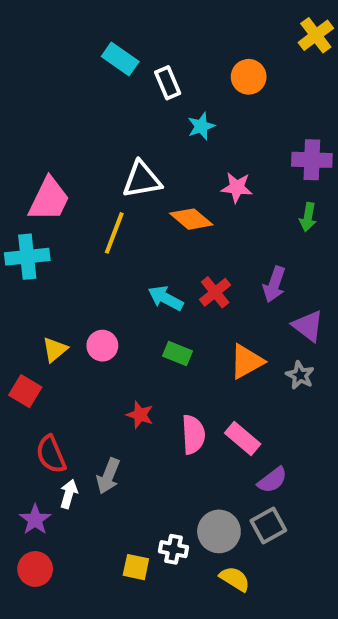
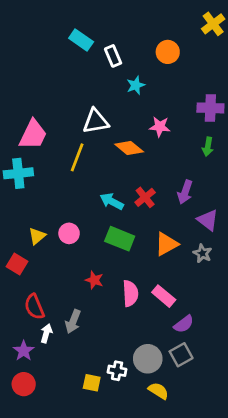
green rectangle: (177, 354) -> (120, 239), size x1.5

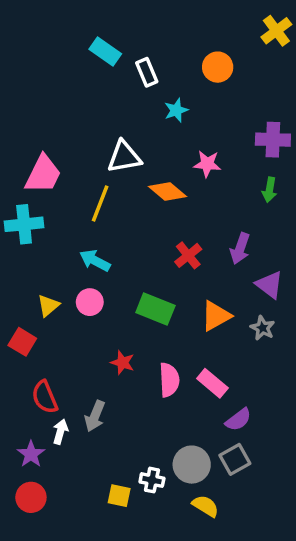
cyan arrow: (112, 201) -> (95, 261), moved

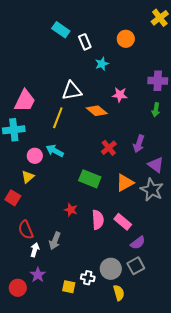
pink circle: (90, 302) -> (35, 156), moved
gray star: (263, 328) -> (152, 190), size x1.6
purple star: (31, 454) -> (38, 275), moved
yellow semicircle: (206, 506) -> (119, 293), turned 42

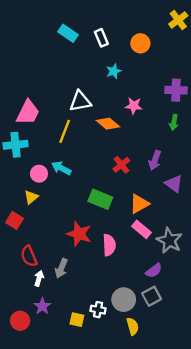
white rectangle: (85, 42) -> (101, 38), moved
gray star: (152, 190) -> (169, 241), moved
red star: (71, 210) -> (79, 234), size x1.6
pink rectangle: (123, 222) -> (141, 229), moved

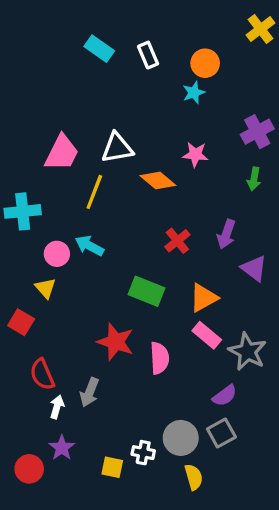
cyan star: (114, 71) -> (194, 93), moved
purple cross: (176, 90) -> (257, 132), turned -30
pink trapezoid: (28, 112) -> (62, 153), moved
yellow triangle: (31, 197) -> (45, 288), turned -32

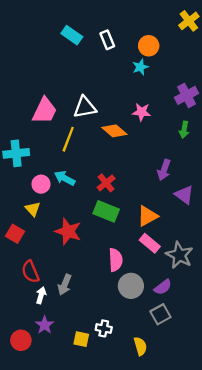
red cross: (177, 241) -> (106, 183), moved
red star: (116, 342) -> (68, 231), moved
gray circle: (181, 438) -> (131, 286), moved

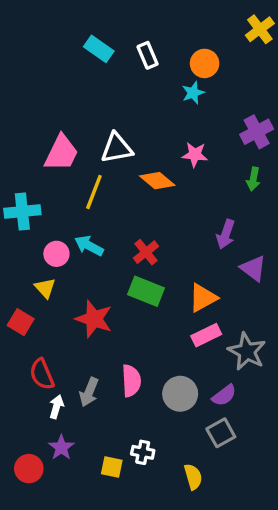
pink rectangle: (150, 243) -> (206, 335), turned -66
pink semicircle: (116, 260) -> (131, 381), moved

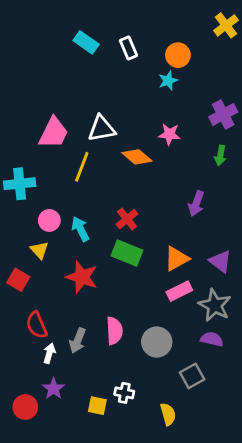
cyan arrow: (89, 246) -> (80, 229), moved, turned 35
purple triangle: (253, 268) -> (220, 261), moved
purple semicircle: (224, 395) -> (212, 339), moved, turned -130

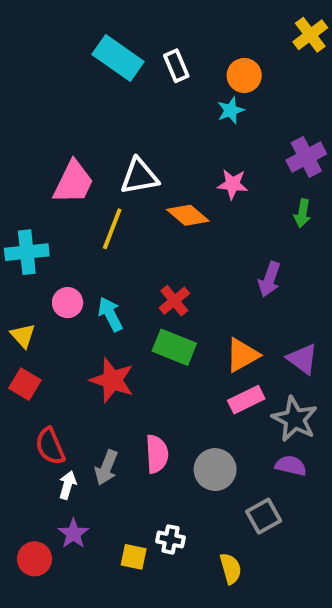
cyan rectangle: (86, 42) -> (118, 58), size x1.4
yellow triangle: (39, 250) -> (23, 336), moved

